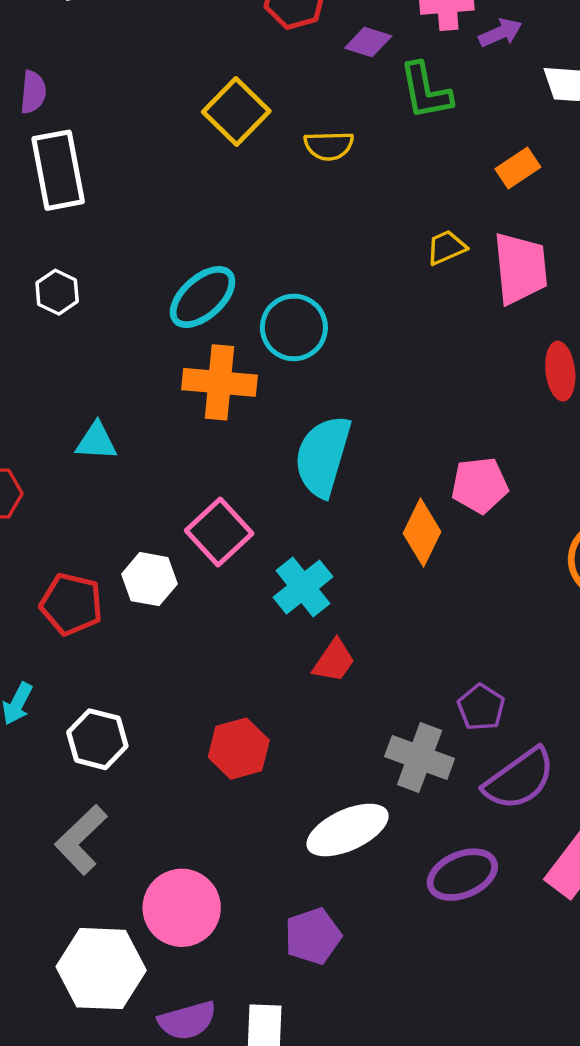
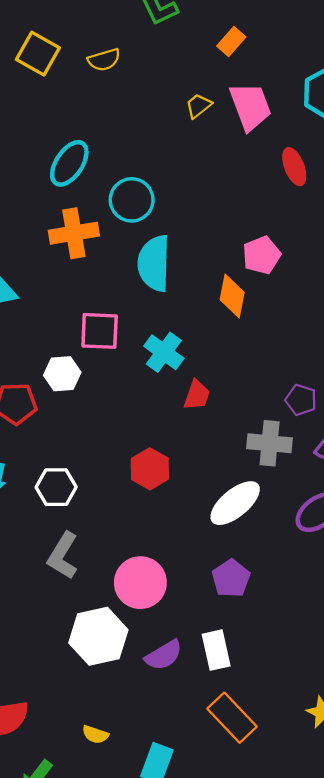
cyan ellipse: (203, 297) -> (69, 163), moved
cyan circle: (294, 327) -> (132, 200), moved
pink square: (219, 532) -> (100, 331), turned -30

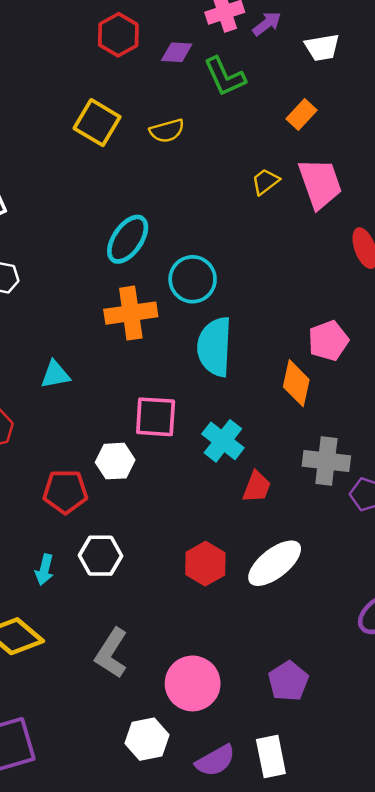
gray cross: (270, 443) -> (326, 461), moved
white hexagon: (56, 487) -> (100, 556), moved
white ellipse: (235, 503) -> (275, 563), moved
white hexagon: (98, 636) -> (147, 739), size x0.7

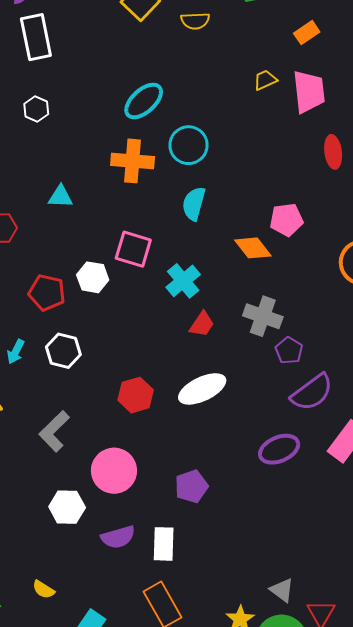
cyan semicircle: (215, 347) -> (194, 204), size x0.7
orange diamond: (296, 383) -> (253, 248), turned -63
red hexagon: (205, 564) -> (136, 395), moved

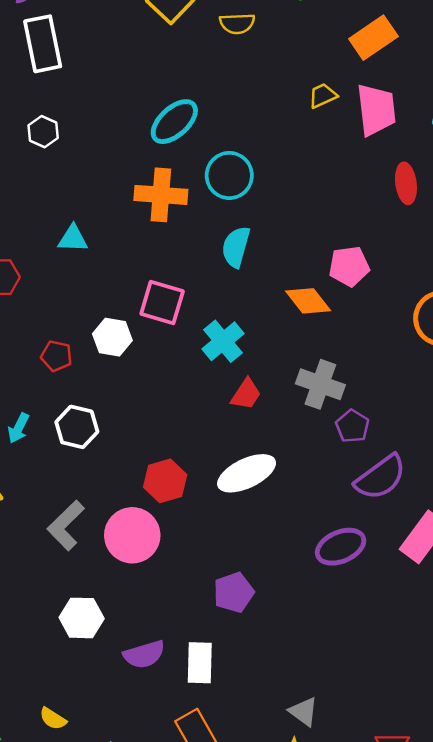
orange rectangle: (307, 33) -> (373, 38), size x1.5
red pentagon: (47, 293) -> (57, 356), size x0.7
pink circle: (114, 471) -> (132, 535), moved
gray triangle: (282, 590) -> (304, 712), moved

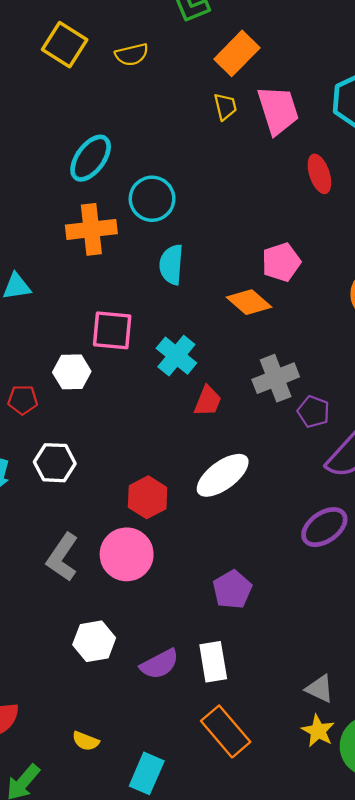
orange rectangle: (373, 38) -> (237, 53), moved
yellow trapezoid: (323, 96) -> (225, 107), turned 112
gray cross: (320, 384) -> (276, 378), turned -30

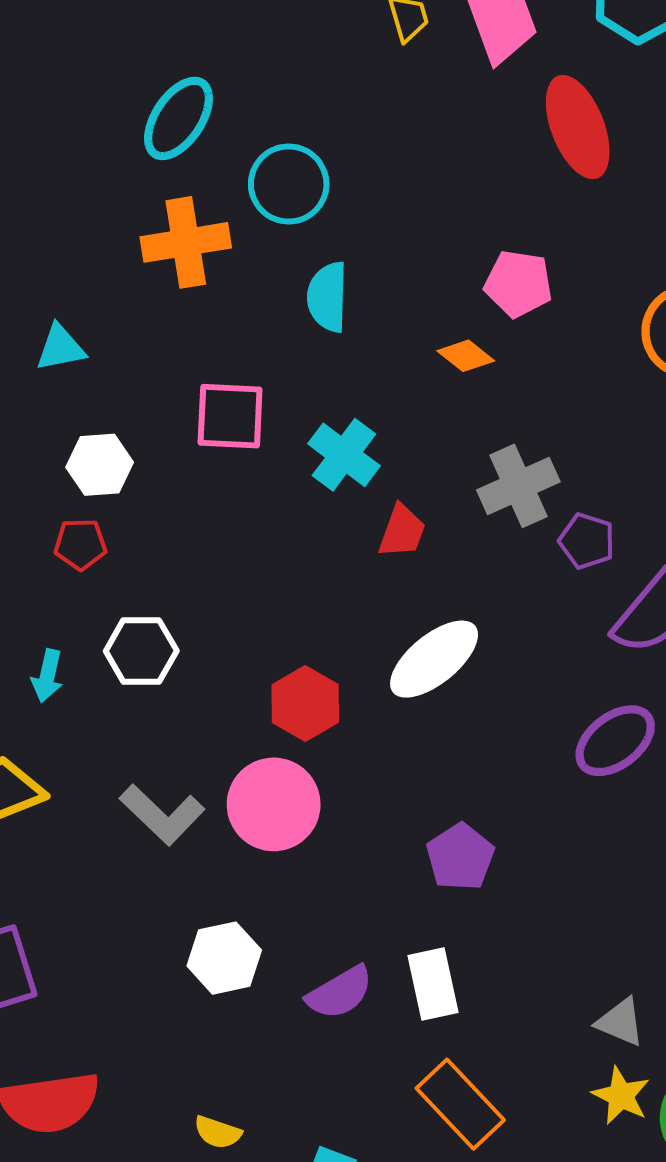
red ellipse: (319, 174) -> (578, 127), size x1.5
pink pentagon: (281, 262) -> (518, 284), turned 30
orange diamond: (249, 302) -> (466, 356), size x0.7
white hexagon: (72, 372) -> (100, 465), moved
gray L-shape: (62, 557) -> (162, 815), turned -78

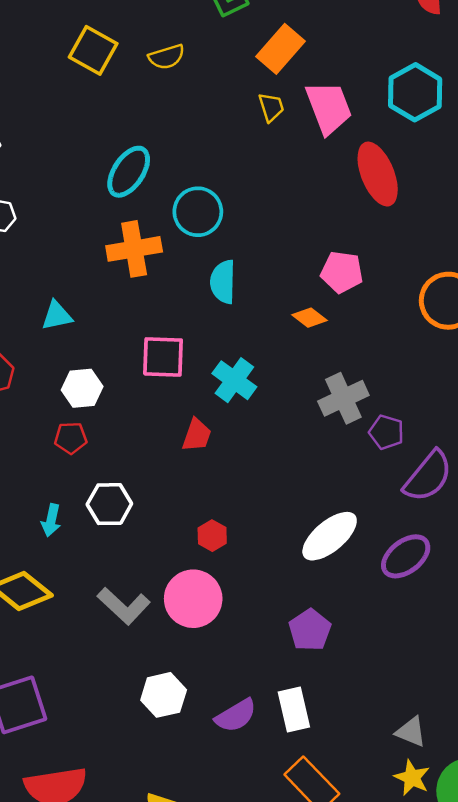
red trapezoid: (402, 531) -> (197, 435), moved
white ellipse: (434, 659) -> (330, 536), moved
red hexagon: (305, 703) -> (212, 536), size x0.7

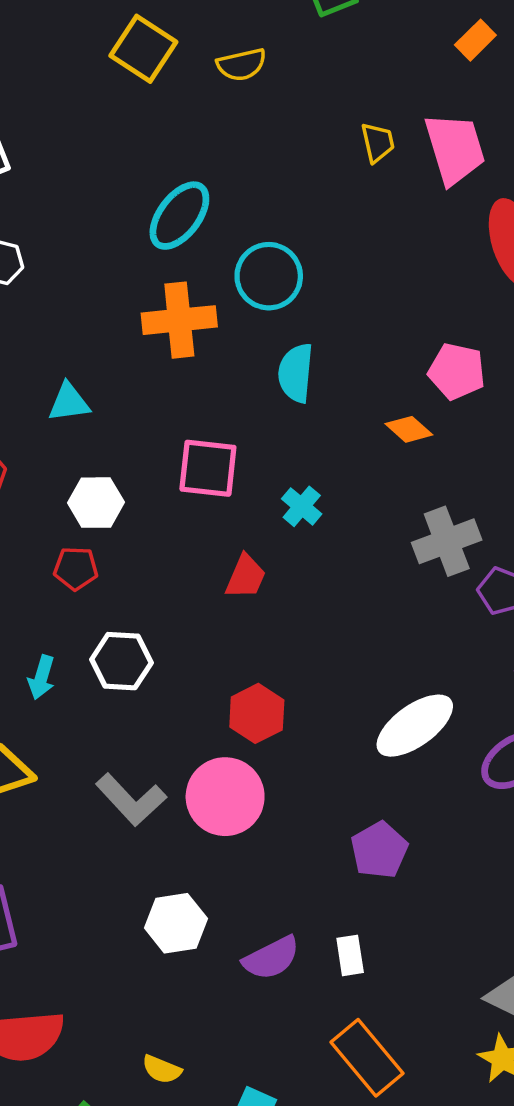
orange rectangle: (280, 49) -> (475, 40), moved, size x0.6
cyan cross: (234, 380) -> (302, 506), size x0.7
red hexagon: (212, 536) -> (257, 713), size x1.4
white rectangle: (294, 710) -> (350, 955), size x0.7

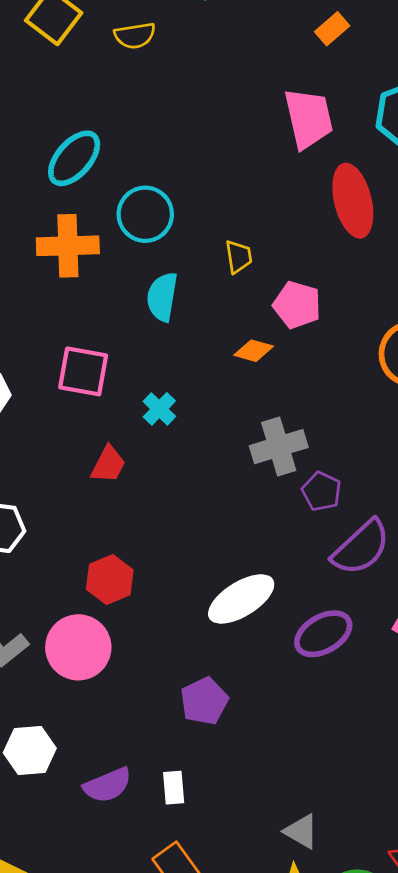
yellow trapezoid: (378, 143) -> (239, 257), moved
orange diamond: (409, 429) -> (254, 351), turned -30

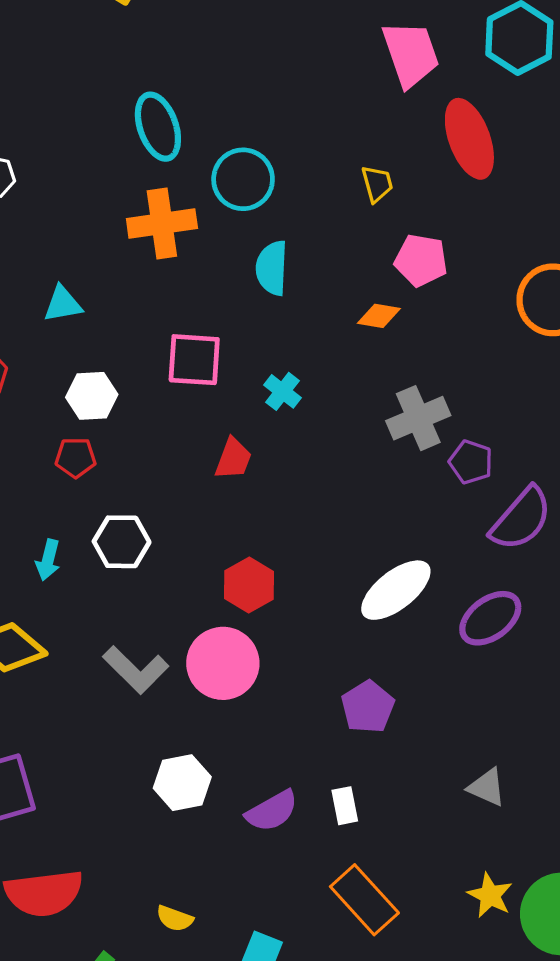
cyan ellipse: (74, 158) -> (158, 127), turned -54
yellow trapezoid: (239, 257) -> (377, 184), moved
gray triangle: (301, 831) -> (487, 787), moved

